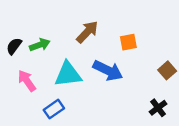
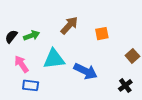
blue arrow: (108, 70) -> (86, 71), moved
blue rectangle: (54, 109) -> (31, 85), moved, turned 42

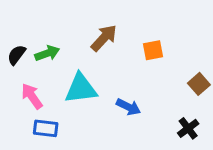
blue arrow: (86, 71) -> (128, 107), size x0.7

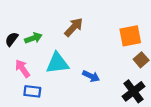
orange square: (153, 50) -> (130, 36), moved, size x1.5
black cross: (188, 128) -> (133, 91), size x1.5

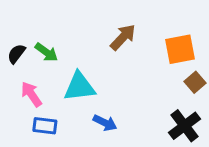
brown arrow: (74, 27) -> (123, 37), moved
green arrow: (33, 38) -> (46, 52), turned 56
blue arrow: (91, 76) -> (105, 123), moved

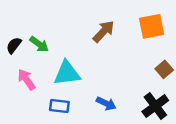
orange square: (180, 49) -> (152, 26), moved
blue arrow: (105, 123) -> (106, 103), moved
blue rectangle: (45, 126) -> (59, 106), moved

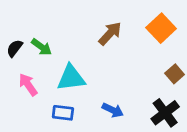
orange square: (152, 26) -> (161, 28), turned -32

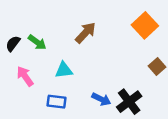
brown arrow: (110, 34) -> (86, 33), moved
cyan triangle: (71, 78) -> (64, 70), size x0.7
black cross: (165, 113) -> (129, 102), moved

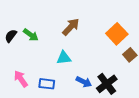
orange square: (145, 25) -> (117, 34), moved
cyan triangle: (64, 70) -> (64, 58), moved
pink arrow: (25, 76) -> (21, 79), moved

